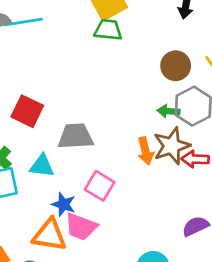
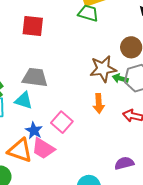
red square: (27, 111) -> (33, 26), moved, turned -30
gray trapezoid: (76, 136) -> (35, 77), moved
brown star: (172, 146) -> (103, 69), moved

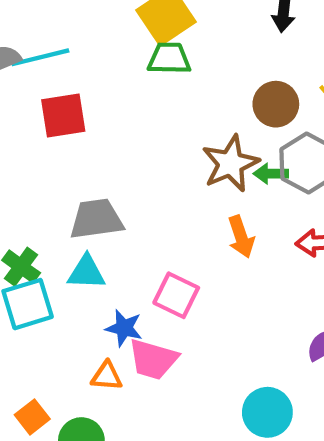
orange triangle: (20, 150) -> (107, 376), size x0.6

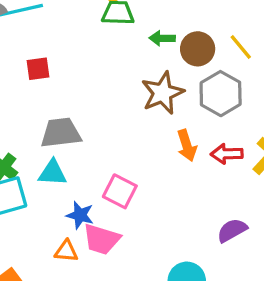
red square: (63, 115) -> (38, 69), moved, size x0.7
green arrow: (271, 174) -> (162, 38), moved
orange arrow: (241, 237) -> (187, 146), moved

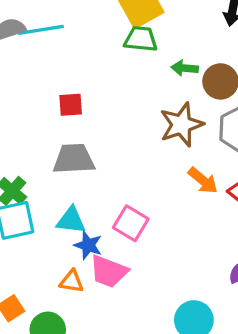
red square: (38, 69) -> (71, 105), moved
orange arrow: (187, 146) -> (203, 180), turned -36
cyan triangle: (53, 173) -> (71, 220), moved

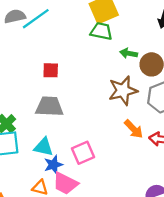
cyan line: (41, 30) -> (36, 19), turned -32
pink square: (131, 223) -> (83, 153), turned 30
blue star: (88, 245) -> (53, 165), turned 30

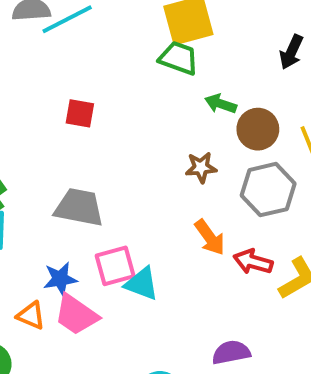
brown star: (123, 91) -> (201, 167), size x0.6
gray trapezoid: (49, 106) -> (79, 207), moved
cyan triangle: (44, 147) -> (142, 284), moved

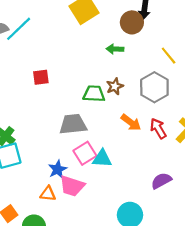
green trapezoid: (179, 58) -> (94, 94), moved
brown circle: (258, 129) -> (132, 22), moved
gray trapezoid: (79, 207) -> (73, 124), moved
red arrow: (253, 262) -> (158, 128), turned 60

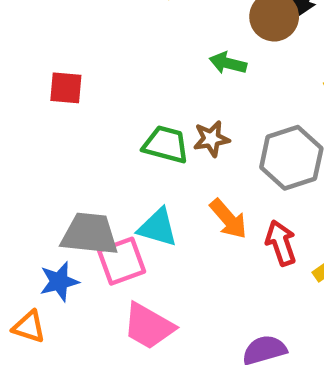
gray trapezoid: (73, 124) -> (90, 234), moved
cyan triangle: (102, 158) -> (158, 227), moved
pink trapezoid: (72, 186) -> (149, 326), moved

